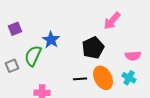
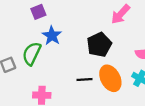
purple square: (15, 29) -> (38, 12), moved

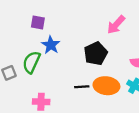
purple square: (38, 12) -> (38, 22), turned 32
orange ellipse: (110, 78) -> (106, 86), turned -55

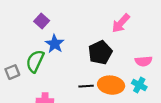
purple square: (38, 22) -> (42, 21), turned 32

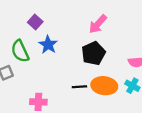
pink arrow: (121, 23) -> (98, 24), moved
green semicircle: (35, 61) -> (20, 51), moved, turned -50

